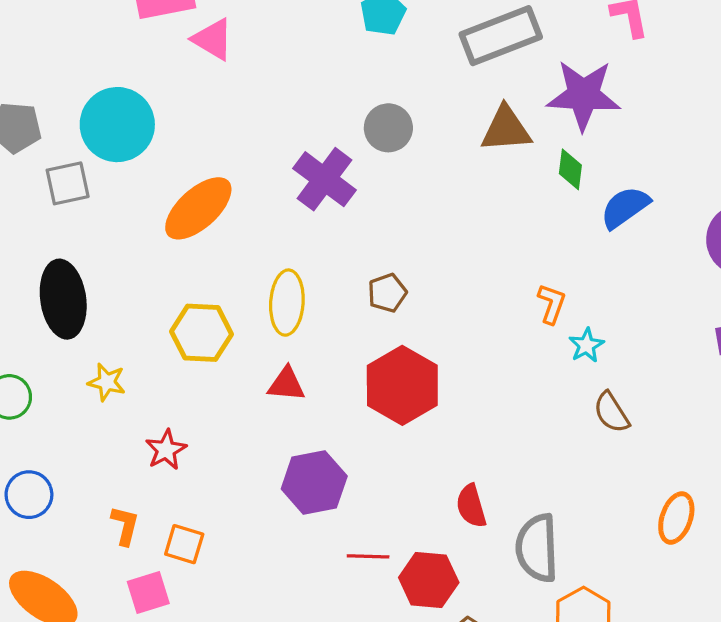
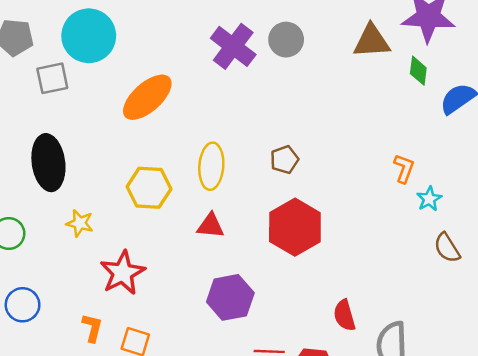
purple cross: (325, 179) -> (233, 46), moved
red star: (166, 450) -> (123, 273), size x1.5

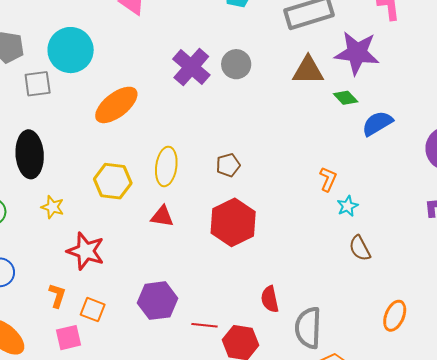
green diamond: (418, 71) -> (346, 98), turned -55
red star: (123, 273) -> (86, 251), turned -30
purple hexagon: (230, 297) -> (158, 301), moved

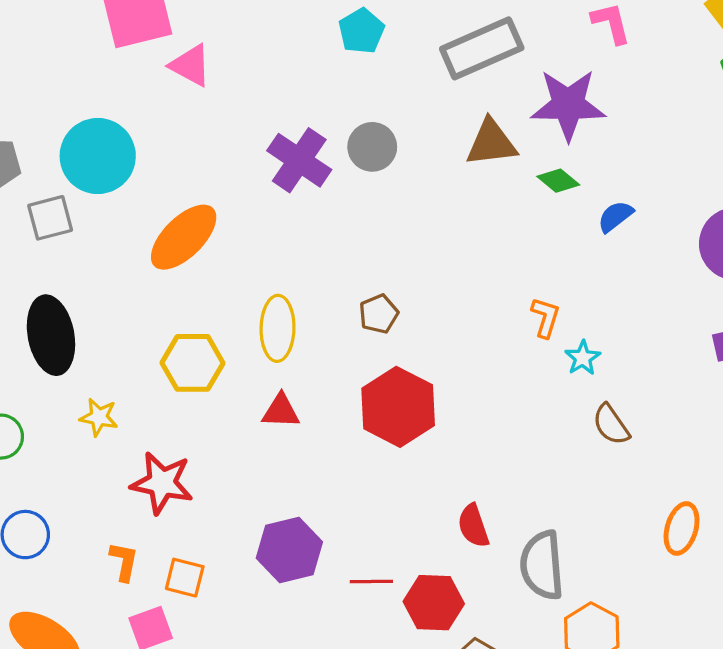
blue semicircle: (377, 123) -> (615, 216), size x0.7

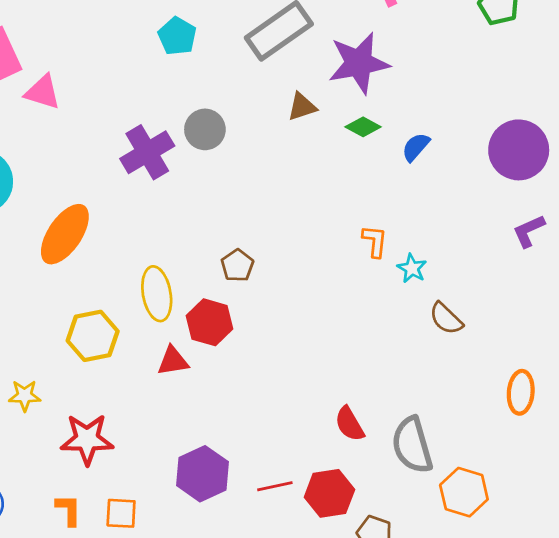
brown triangle: (491, 143) -> (302, 107), size x0.7
purple cross: (299, 160) -> (147, 152), turned 36
red hexagon: (398, 407) -> (209, 322), moved, size x0.7

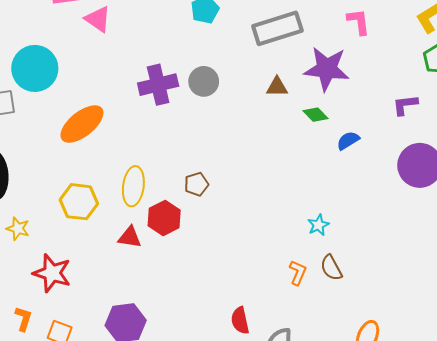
purple L-shape: (529, 231) -> (405, 105), moved
orange L-shape: (375, 241) -> (298, 273), moved

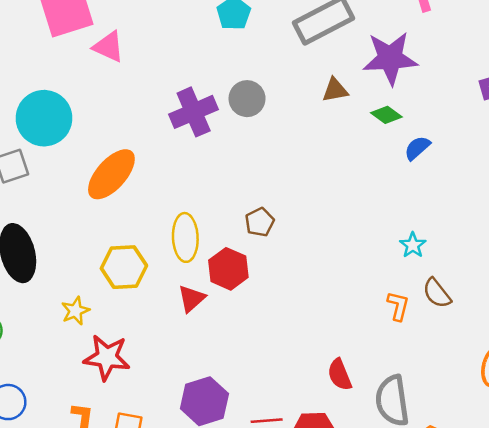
blue semicircle: (348, 140) -> (417, 148), moved
yellow star: (18, 229) -> (75, 311), moved, turned -30
red triangle: (130, 237) -> (192, 299), turned -40

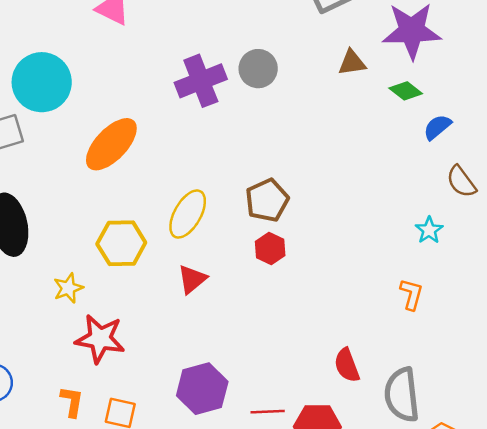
brown pentagon: (260, 222) -> (267, 200), size x1.4
yellow ellipse: (185, 237) -> (188, 214), turned 30
red hexagon: (228, 269) -> (270, 249), moved, size x0.7
brown semicircle: (437, 293) -> (461, 182), moved

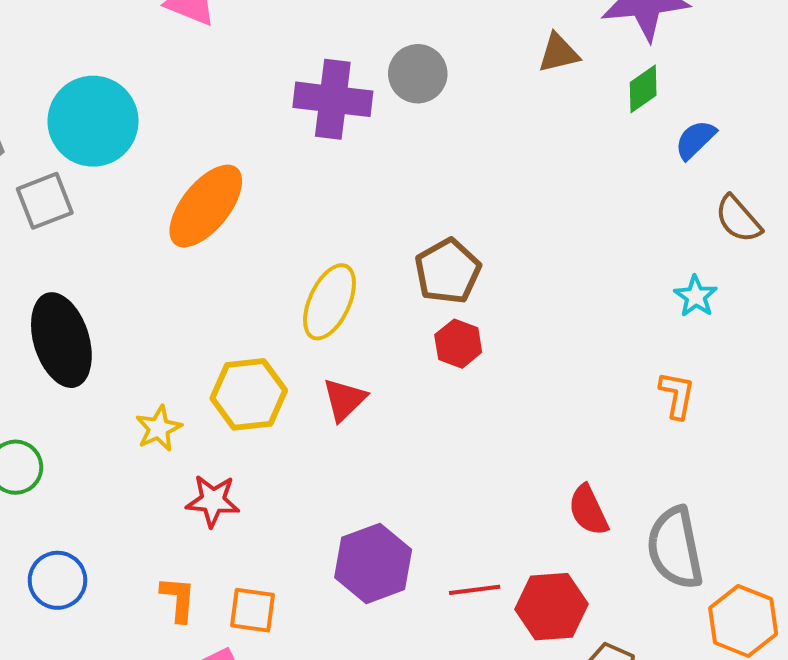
purple cross: (201, 81) -> (333, 99), turned 33
green diamond: (406, 91) -> (643, 89), turned -68
yellow hexagon: (121, 243) -> (249, 394), moved
red star: (100, 339) -> (213, 501), size x0.7

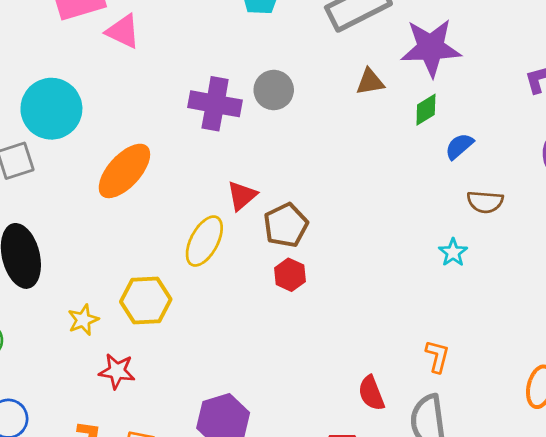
brown semicircle: (738, 219) -> (485, 202), turned -48
orange L-shape: (677, 395) -> (437, 356), moved
red triangle: (344, 400) -> (242, 196), moved

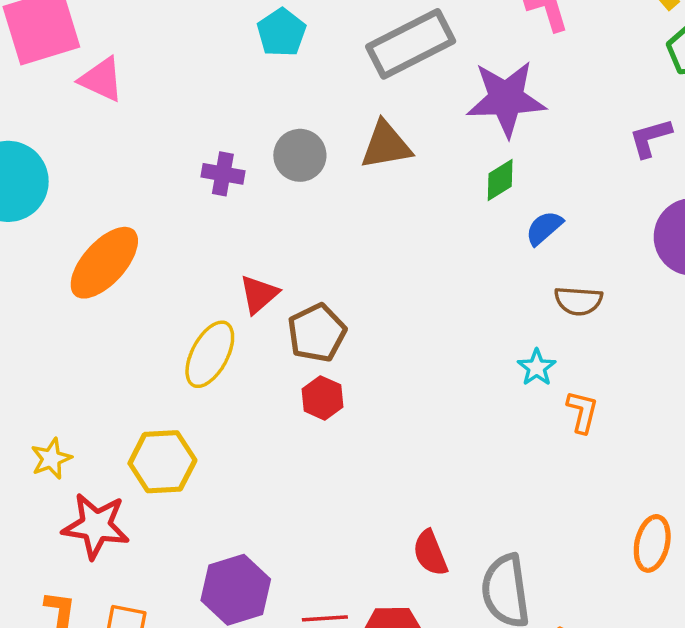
brown triangle: (370, 82) -> (386, 145), moved, size x1.4
purple cross: (215, 104) -> (223, 174), size x0.6
yellow hexagon: (146, 301) -> (162, 462), moved
orange L-shape: (437, 356) -> (582, 412), moved
red star: (117, 371) -> (96, 526), size x1.4

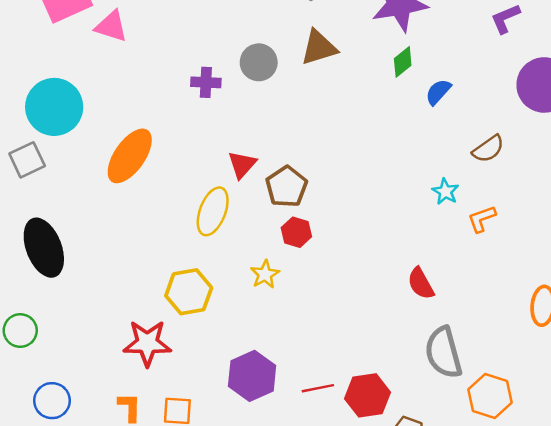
brown semicircle: (578, 301) -> (488, 149), moved, turned -32
orange L-shape: (582, 412) -> (482, 219), turned -116
yellow star: (51, 459) -> (265, 274), moved
red semicircle: (430, 553) -> (421, 284), moved

